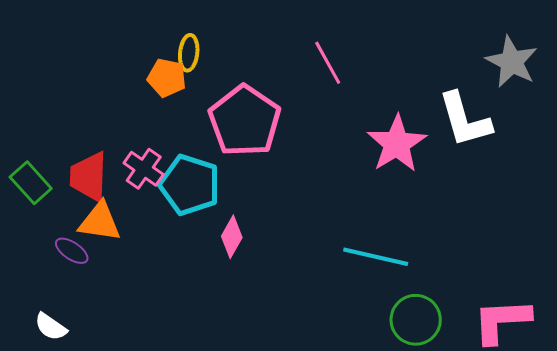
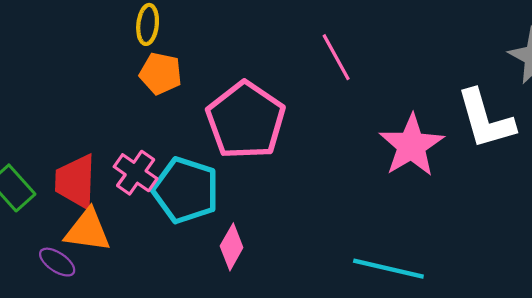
yellow ellipse: (189, 53) -> (148, 24), moved

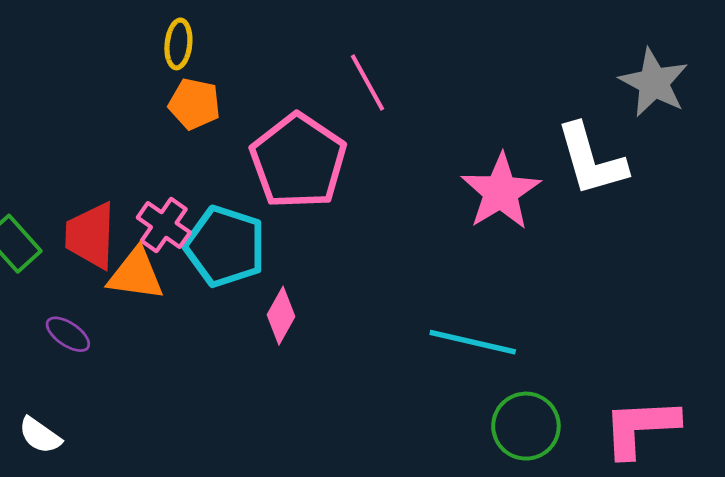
pink line: (336, 57) -> (368, 83), moved
orange triangle: (88, 230) -> (136, 274), moved

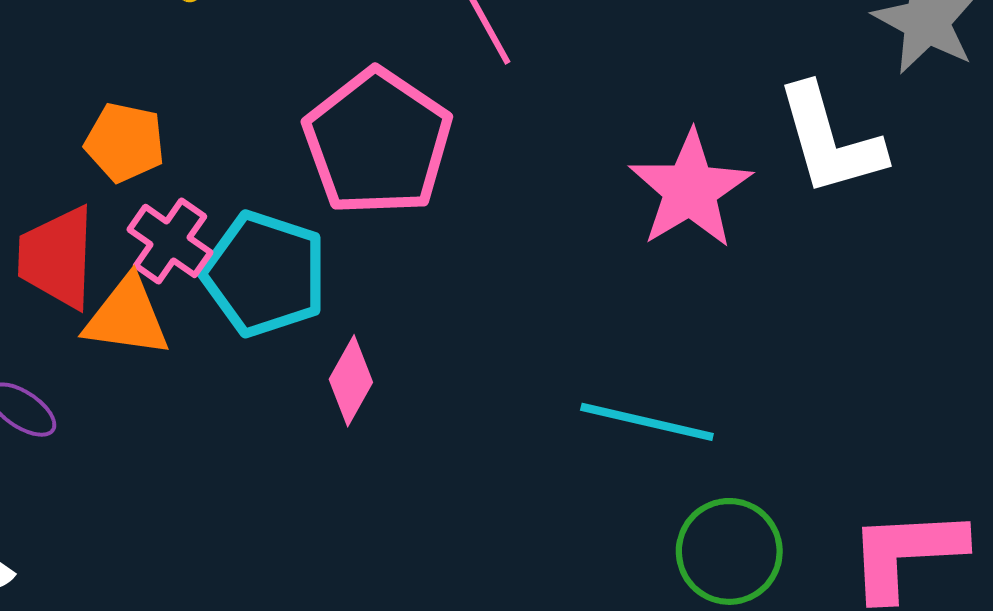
orange pentagon: (194, 104) -> (125, 142), moved

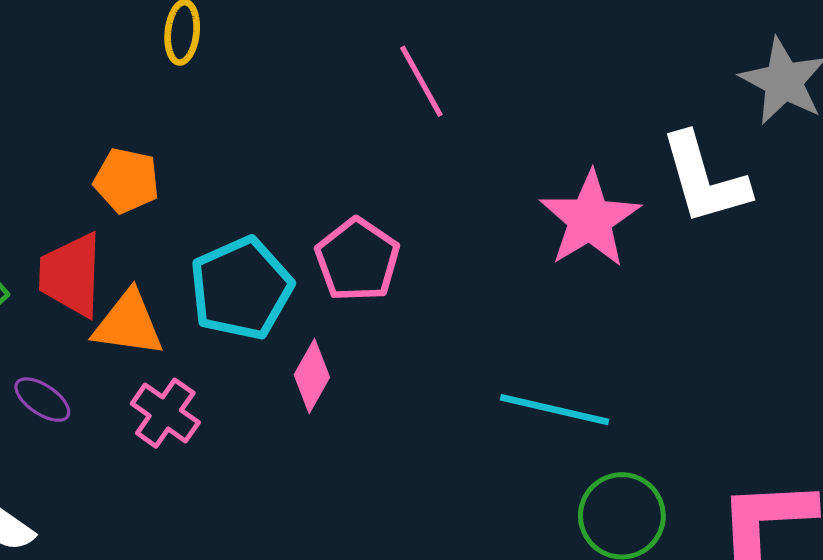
pink pentagon: (378, 142) -> (357, 260), moved, size x0.7
pink cross: (170, 241) -> (165, 413), moved
cyan pentagon: (265, 274) -> (241, 288), turned 30

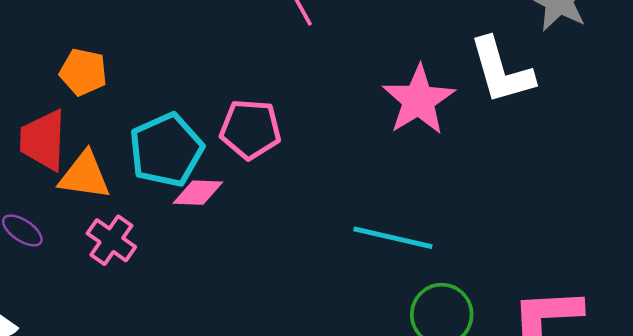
pink pentagon: (357, 260) -> (250, 129), turned -30
pink diamond: (312, 376) -> (198, 193), moved, turned 63

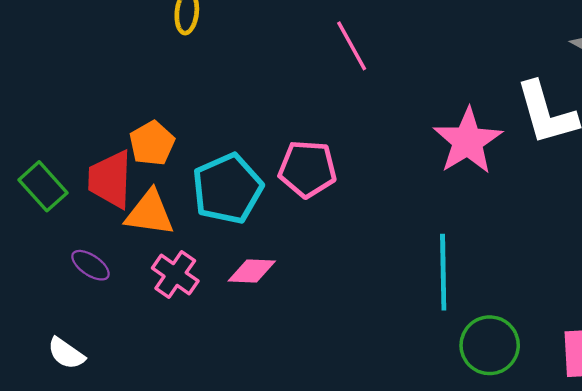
orange pentagon: (83, 72) -> (152, 143), moved, turned 30
pink diamond: (198, 193) -> (252, 271), moved
cyan line: (393, 238) -> (443, 272), turned 76

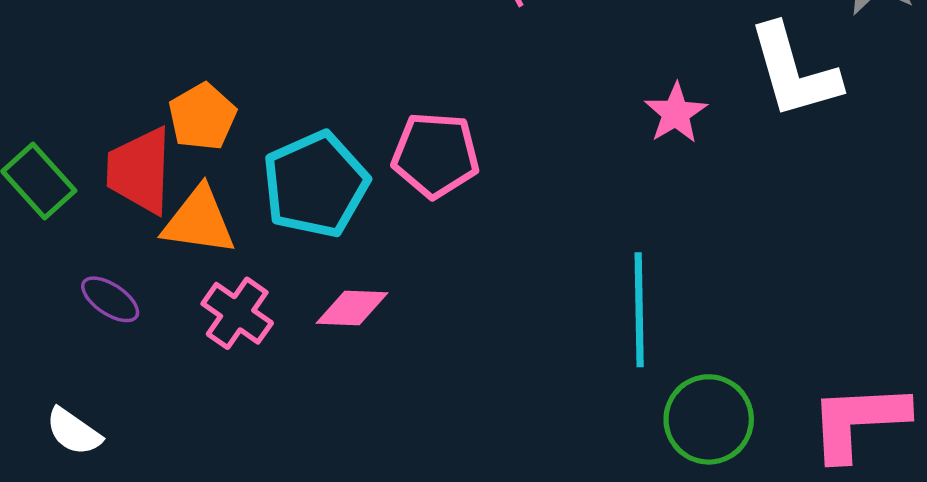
pink star: (468, 141) -> (676, 113), size x0.6

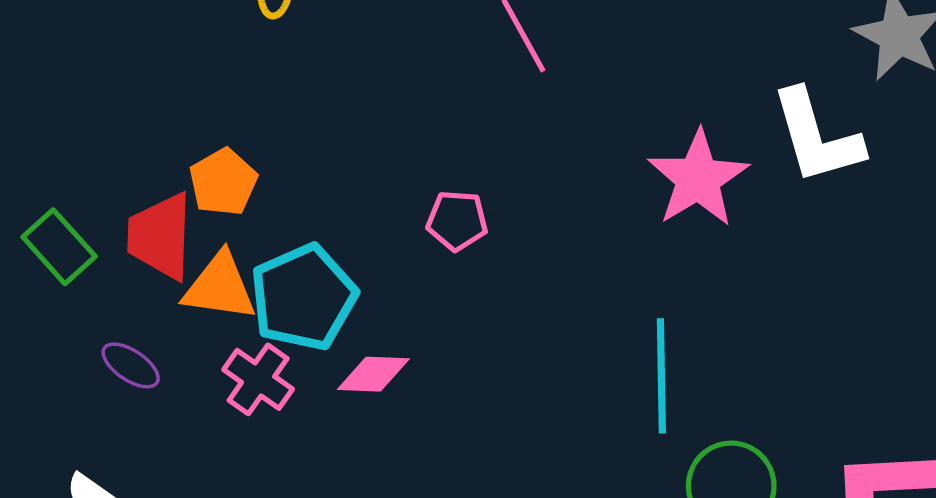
pink star: (676, 113) -> (698, 179), size x1.6
pink pentagon: (436, 155) -> (457, 221), size x0.7
cyan pentagon: (315, 185) -> (303, 297), moved

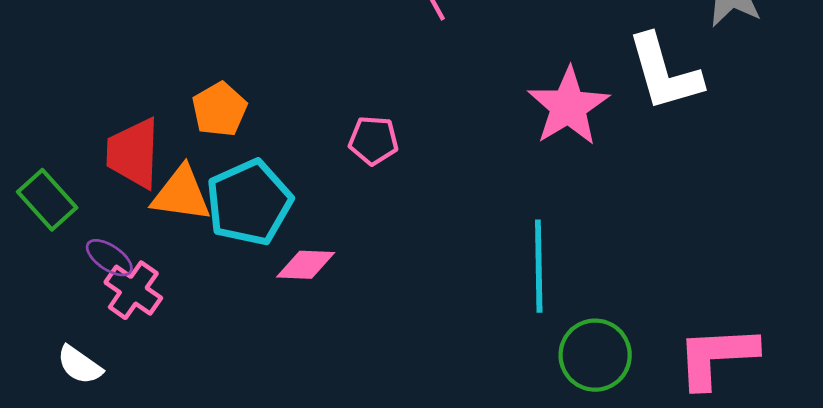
orange pentagon: (223, 182) -> (219, 109), moved
green rectangle: (59, 247) -> (47, 200), moved
pink cross: (258, 379) -> (133, 290), moved

